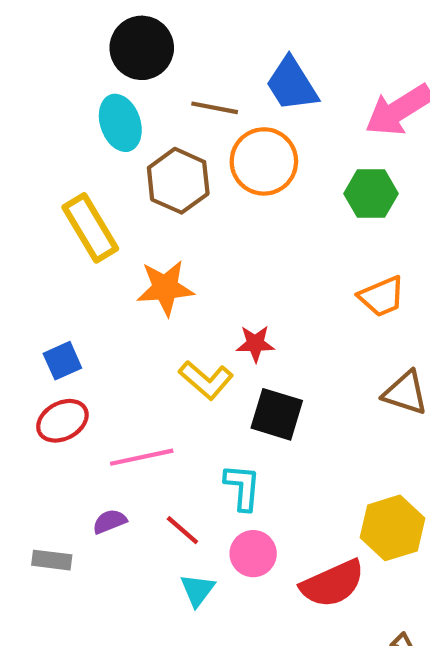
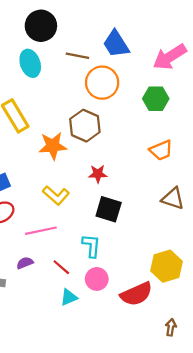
brown hexagon: (178, 181) -> (85, 126), moved
yellow L-shape: (206, 380) -> (56, 195), moved
cyan triangle: (197, 590) -> (69, 297), turned 30

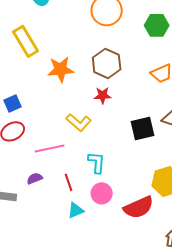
brown hexagon: (85, 126) -> (107, 63), moved
yellow L-shape: (56, 195) -> (79, 122), moved
black square: (109, 209) -> (143, 128), moved, turned -30
red line: (61, 267) -> (69, 182), turned 30

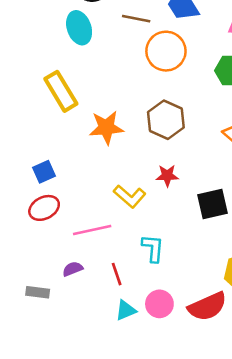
red star: (103, 95) -> (167, 176), moved
pink circle: (102, 193) -> (159, 304), moved

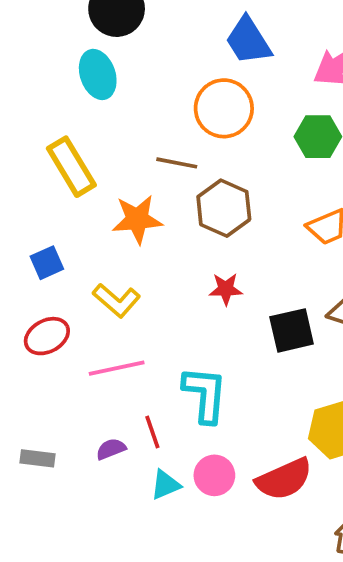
brown line: (136, 19) -> (177, 163), moved
blue square: (44, 172) -> (47, 263), moved
yellow L-shape: (130, 196) -> (117, 300), moved
cyan L-shape: (153, 248) -> (205, 394), size x1.4
purple semicircle: (73, 269) -> (111, 449), moved

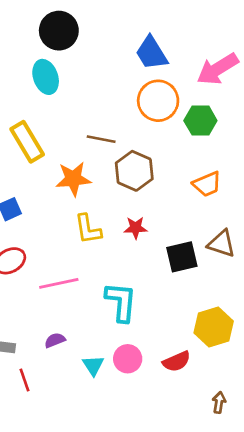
orange circle: (224, 108) -> (158, 101), moved
yellow L-shape: (117, 300) -> (88, 229), moved, turned 40
red line: (152, 432) -> (24, 380), moved
red semicircle: (284, 479) -> (177, 361), size x0.7
cyan triangle: (165, 485) -> (93, 365), turned -40

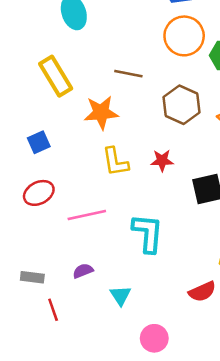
brown hexagon: (134, 171) -> (181, 105), moved
pink circle: (128, 359) -> (154, 338), moved

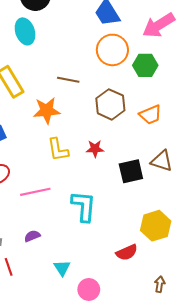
cyan triangle: (121, 295) -> (62, 268), moved

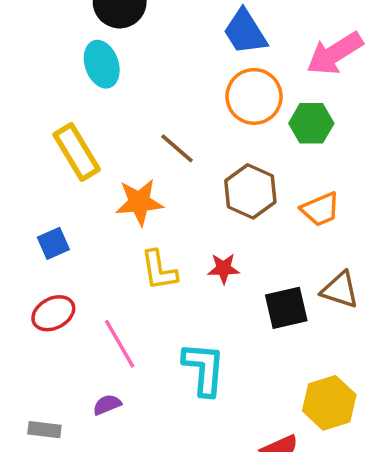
brown line: (68, 80) -> (177, 148), turned 30
pink line: (35, 192) -> (120, 344), turned 72
purple semicircle: (32, 236) -> (107, 405), moved

